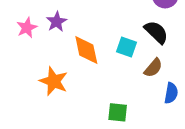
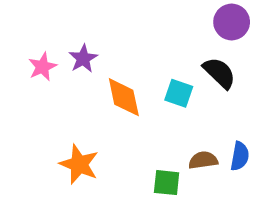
brown semicircle: (153, 68) -> (203, 160), moved, turned -138
orange star: (54, 81) -> (79, 164), moved

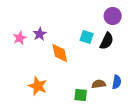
black semicircle: (219, 73) -> (107, 41), turned 72
cyan square: (179, 93) -> (87, 37), moved

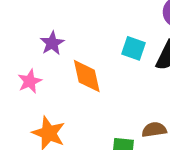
pink star: (20, 38) -> (30, 81), moved

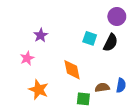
orange diamond: (87, 76) -> (72, 70), moved

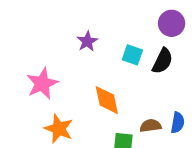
purple star: (41, 35) -> (87, 41), moved
pink star: (27, 58) -> (42, 84), size x1.5

